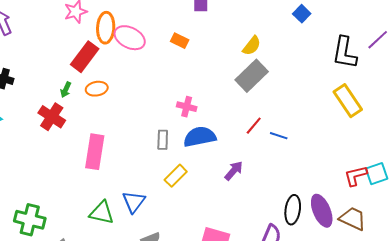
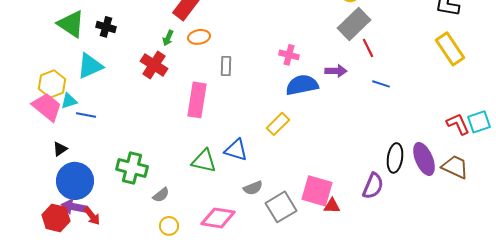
red line: (254, 126) -> (368, 48), moved, turned -66
gray rectangle: (163, 140) -> (226, 66), moved
purple arrow: (234, 171) -> (336, 71), moved, turned 50
red L-shape: (356, 176) -> (458, 124), turned 80
blue triangle: (134, 202) -> (236, 150), turned -50

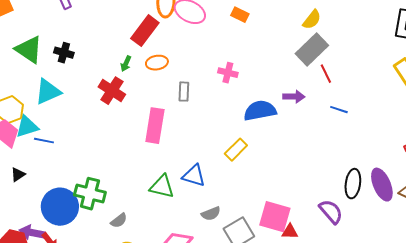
pink cross: (289, 55) -> (228, 73), moved
cyan triangle: (69, 101) -> (27, 127), size x1.4
blue circle: (75, 181) -> (60, 207), moved
purple semicircle: (373, 186) -> (331, 212), turned -64

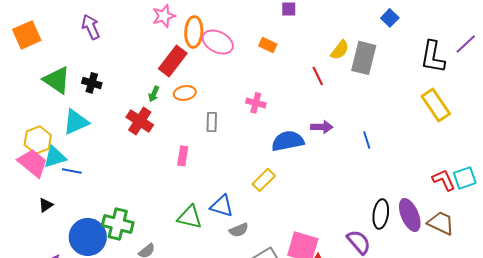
gray rectangle: (312, 50) -> (364, 58), moved, turned -32
red line: (326, 74) -> (318, 76), moved
blue line: (339, 110) -> (367, 140), turned 54
pink rectangle: (155, 126) -> (183, 156), size x0.6
gray semicircle: (211, 214) -> (239, 230), moved

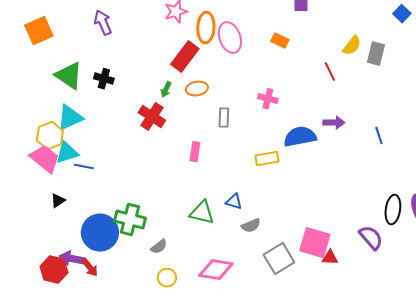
pink ellipse: (218, 42) -> (230, 38), turned 44
gray rectangle: (364, 58) -> (376, 54), size x0.7
cyan triangle: (76, 122) -> (70, 118), moved
yellow rectangle: (264, 180) -> (267, 159), moved, turned 35
blue triangle: (222, 206) -> (234, 202), size x0.7

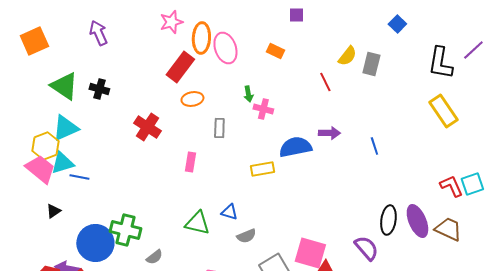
green arrow: (166, 90) -> (248, 94), moved, turned -35

